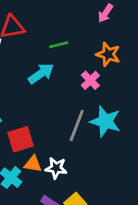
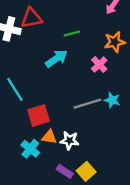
orange star: (108, 54) -> (115, 42), turned -30
cyan star: (105, 121) -> (112, 100), size x0.6
gray line: (77, 126) -> (87, 104), turned 52

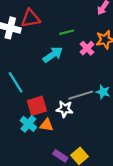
pink cross: (99, 64) -> (87, 48), moved
white star: (69, 140) -> (65, 109), moved
cyan cross: (30, 149) -> (28, 124), moved

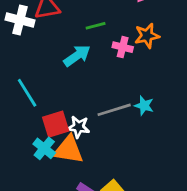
pink cross: (87, 48) -> (123, 47), turned -32
white star: (65, 109) -> (78, 127), moved
orange triangle: (46, 125) -> (68, 150), size x1.6

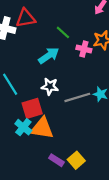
green line: (96, 26) -> (63, 32), turned 56
white star: (78, 127) -> (50, 86), moved

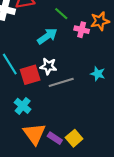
gray line: (77, 97) -> (61, 82), moved
red square: (32, 108) -> (30, 75), moved
orange triangle: (42, 128) -> (34, 134), moved, turned 45

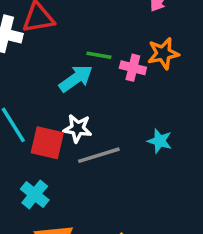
green line: (61, 14) -> (99, 55), moved, turned -32
red square: (30, 75) -> (47, 143), turned 30

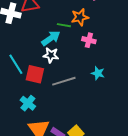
orange star: (163, 53) -> (80, 17), moved
pink cross: (133, 68) -> (89, 40), moved
white star: (78, 128) -> (51, 55), moved

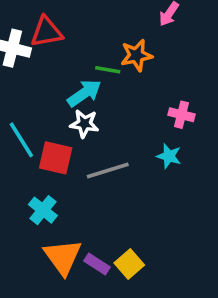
pink cross: (89, 40) -> (181, 115), moved

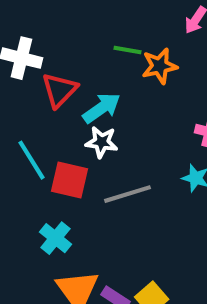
red triangle: (47, 32) -> (60, 90), moved, turned -36
green line: (108, 70) -> (128, 50), moved

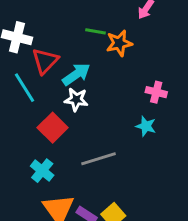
cyan line: (31, 160) -> (24, 88), moved
red square: (70, 180) -> (53, 128), turned 32
gray line: (128, 194) -> (98, 159), moved

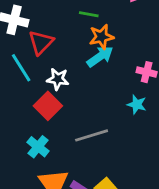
orange star: (119, 43) -> (101, 37), moved
cyan arrow: (76, 74) -> (100, 57), moved
white star: (76, 99) -> (58, 79), moved

